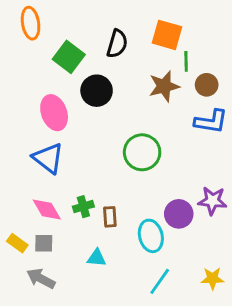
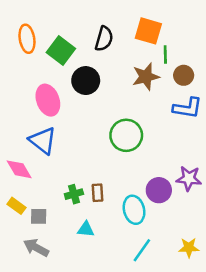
orange ellipse: (31, 23) -> (27, 39), moved
green cross: (83, 207) -> (74, 194), moved
pink diamond: (47, 209) -> (19, 169), moved
yellow rectangle: (17, 243) -> (17, 206), moved

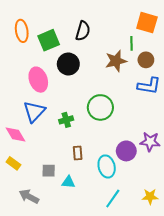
orange square: (148, 31) -> (147, 23), moved
green square: (61, 51) -> (49, 40), turned 30
blue triangle: (43, 141) -> (34, 112), turned 35
green cross: (74, 194) -> (66, 120), moved
gray square: (39, 216) -> (49, 171), moved

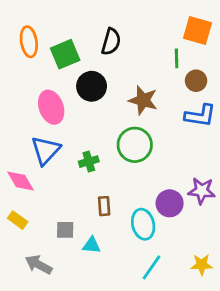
brown star: (116, 61) -> (143, 100), moved, turned 30

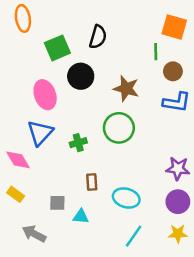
orange ellipse: (29, 42) -> (23, 18), moved
purple circle: (170, 203) -> (178, 202), moved
cyan ellipse: (143, 224) -> (126, 198), turned -60

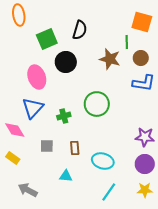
brown star: (126, 89) -> (110, 59), moved
gray square: (57, 203) -> (47, 146), moved

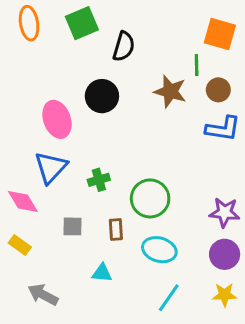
green square: (47, 39) -> (82, 23), moved
green circle: (97, 104) -> (150, 198), moved

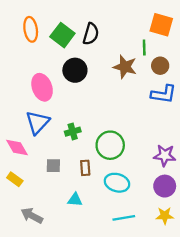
orange ellipse: (29, 23) -> (31, 29), moved
green square: (82, 23) -> (62, 35), moved, turned -30
cyan line: (169, 298) -> (124, 218), turned 45

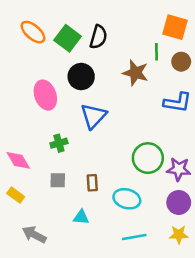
orange ellipse: (31, 29) -> (33, 32), turned -40
brown circle: (160, 66) -> (181, 62), moved
blue triangle: (37, 122) -> (93, 116), moved
green cross: (73, 132) -> (59, 143), moved
green circle: (110, 145) -> (148, 158), moved

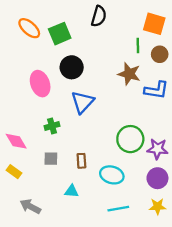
black semicircle: (98, 37) -> (99, 16), moved
green square: (68, 38) -> (60, 34), turned 30
brown star: (135, 73) -> (129, 74), moved

